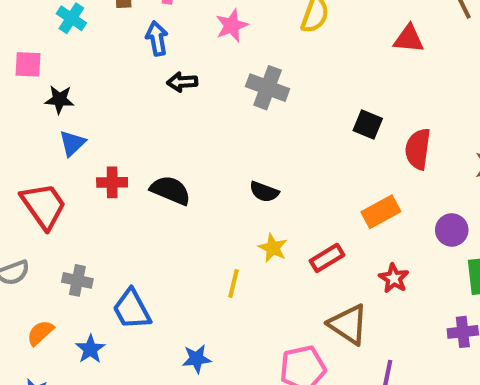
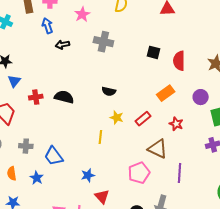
orange semicircle: (40, 333) -> (12, 173), turned -48

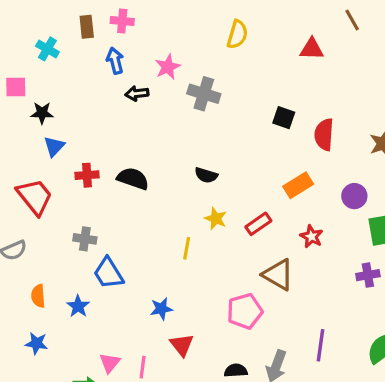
pink star: (82, 14) -> (168, 67), moved
gray cross: (26, 146) -> (85, 239), moved
purple line: (179, 173) -> (320, 345), moved

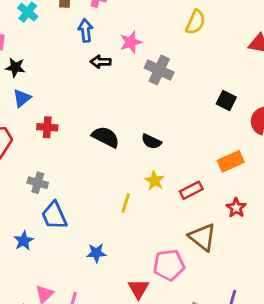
black semicircle: (133, 179) -> (106, 137), moved
red triangle: (182, 345) -> (138, 289), moved

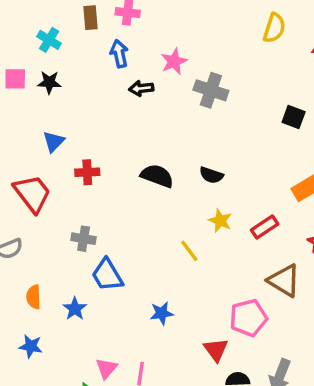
yellow semicircle: (196, 22) -> (274, 28), moved
black star: (15, 67) -> (49, 82), moved
yellow line: (126, 203) -> (189, 251), turned -48

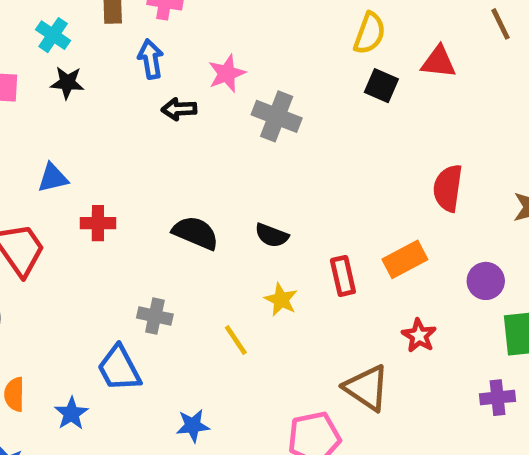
black star: (49, 82) -> (67, 83), moved
black square: (294, 117) -> (381, 86), moved
blue triangle: (54, 142) -> (53, 178), turned 30
red rectangle: (265, 227) -> (343, 276), moved, turned -72
gray cross: (84, 239) -> (155, 316), moved

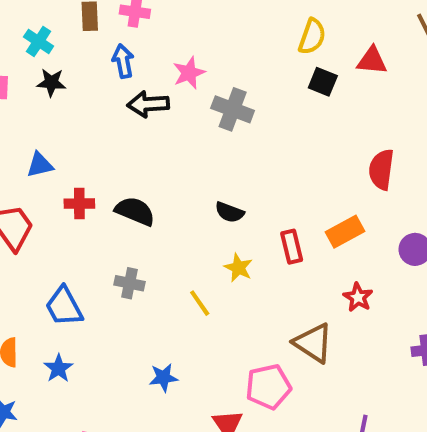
black arrow: (179, 109) -> (148, 104), size x1.4
black semicircle: (195, 233) -> (135, 211), moved
blue trapezoid: (119, 368) -> (64, 307), moved

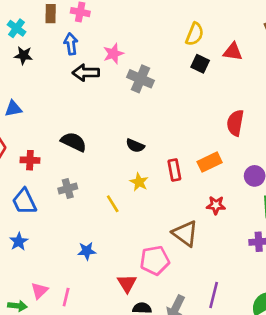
red cross: (79, 204) -> (30, 160), moved
gray cross: (130, 283) -> (68, 189), turned -30
red star: (358, 297) -> (216, 205), turned -30

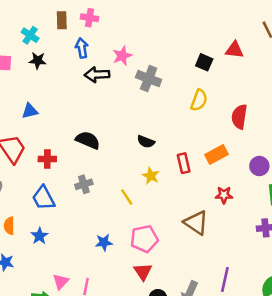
yellow semicircle: (195, 34) -> (199, 100), moved
pink pentagon: (155, 260) -> (144, 239), moved

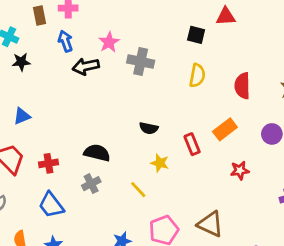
black semicircle: (88, 140) -> (97, 153), moved
brown triangle: (196, 223) -> (210, 224), moved

